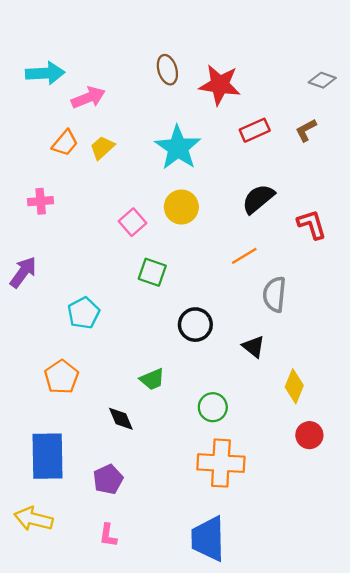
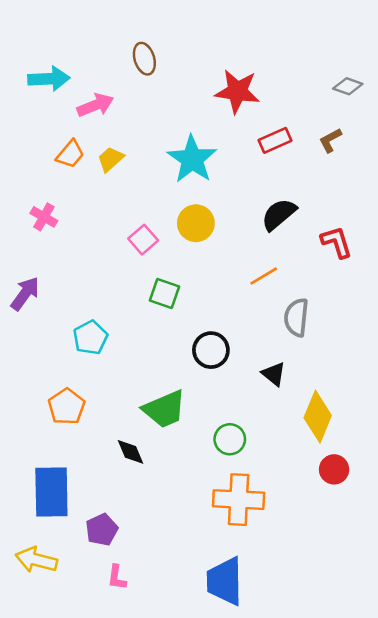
brown ellipse: (167, 70) -> (144, 59), moved
pink cross: (41, 201) -> (44, 217), turned 35
green trapezoid: (152, 379) -> (164, 409), size x1.6
yellow diamond: (294, 386) -> (318, 417), size x1.4
purple pentagon: (108, 479) -> (102, 530), moved

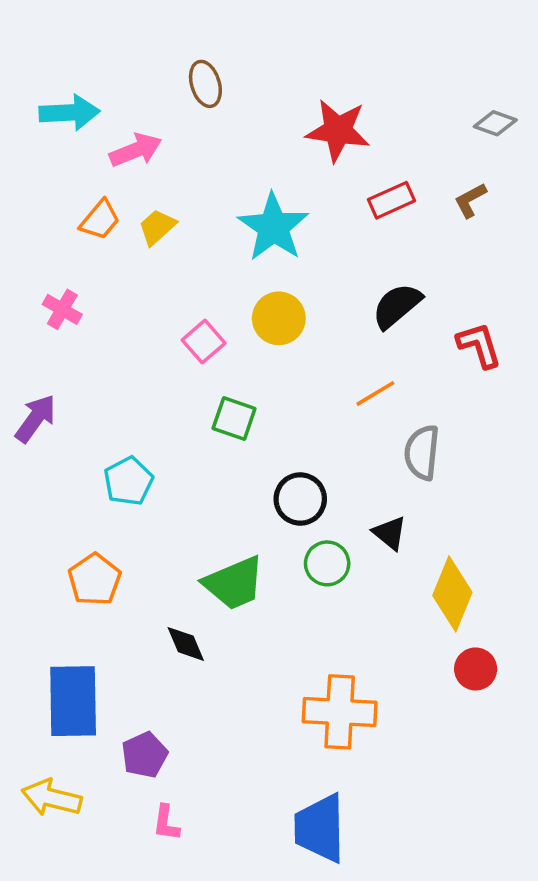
green circle: (230, 439) -> (327, 563), moved

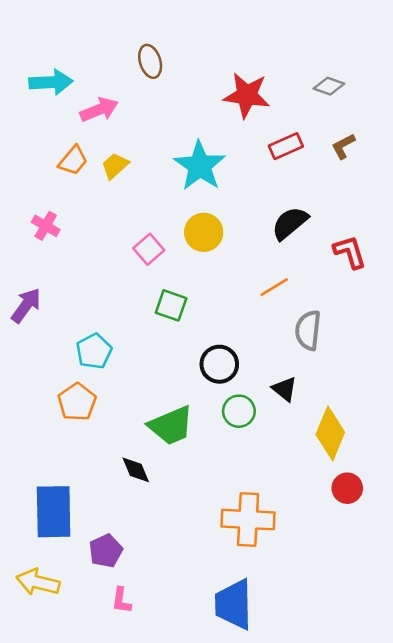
gray diamond: (495, 123) -> (329, 86), moved
orange pentagon: (95, 580) -> (77, 402), moved

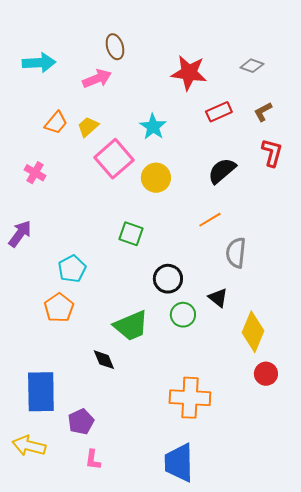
pink arrow: (99, 110) -> (97, 79), moved
cyan star: (200, 166) -> (153, 127), size x0.7
pink square: (149, 249) -> (114, 159), moved, size x1.6
red L-shape: (350, 252) -> (272, 153), moved, turned 32

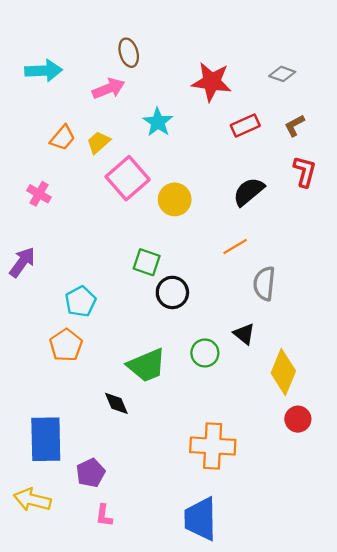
cyan star: (153, 127) -> (158, 122), moved
black circle: (168, 279) -> (172, 292), moved

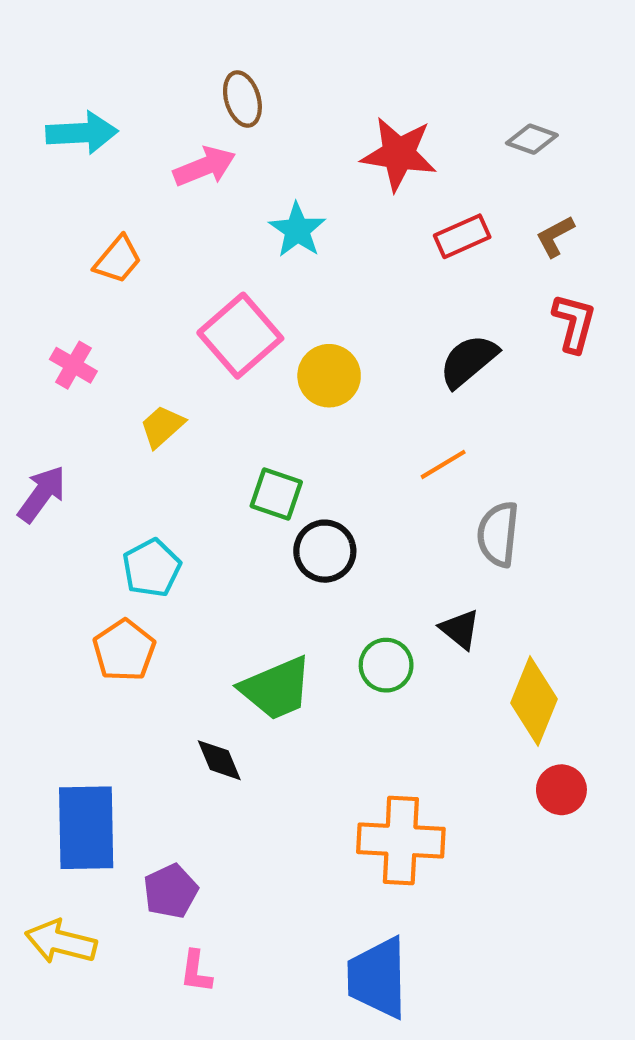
yellow trapezoid: (98, 142) -> (162, 426), moved

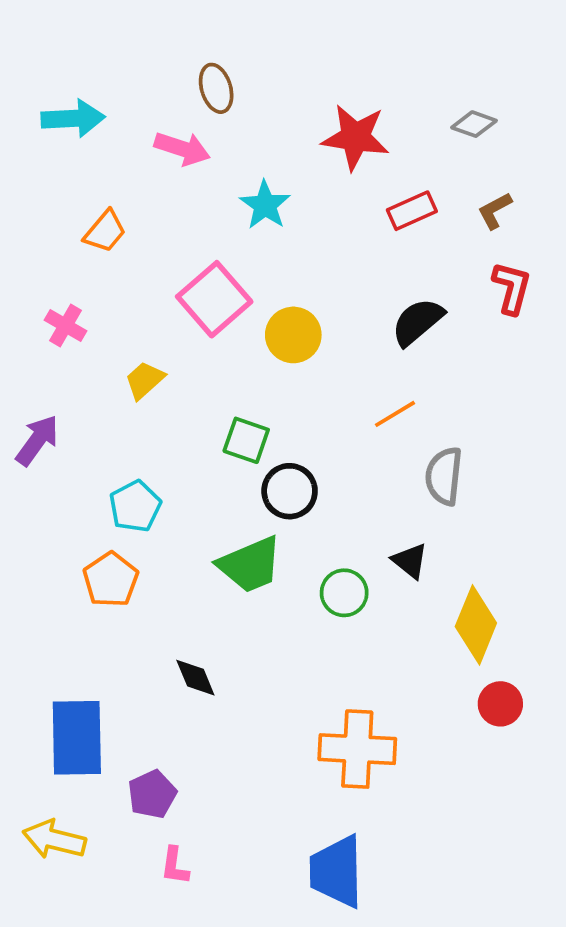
pink arrow: (204, 167) -> (182, 149), turned 40
green trapezoid: (276, 688) -> (250, 565), moved

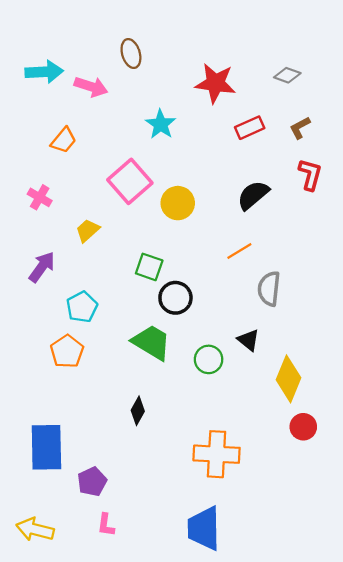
pink arrow: (182, 149) -> (91, 87), moved
purple arrow: (37, 440) -> (42, 267), moved
green trapezoid: (250, 565) -> (151, 342), turned -126
black diamond: (195, 678) -> (138, 411), moved, turned 52
yellow arrow: (54, 839) -> (35, 529), moved

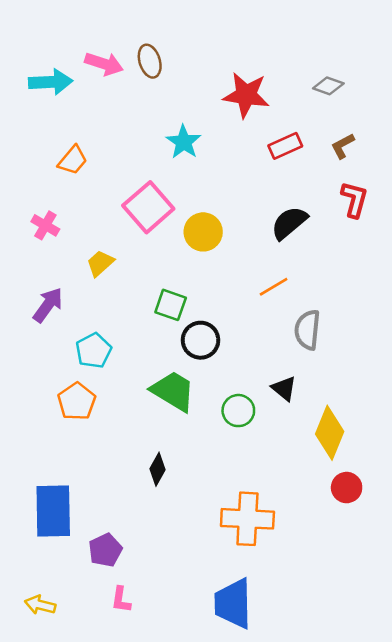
pink arrow: (91, 87) -> (104, 64), moved
yellow arrow: (35, 529) -> (40, 605), size x0.7

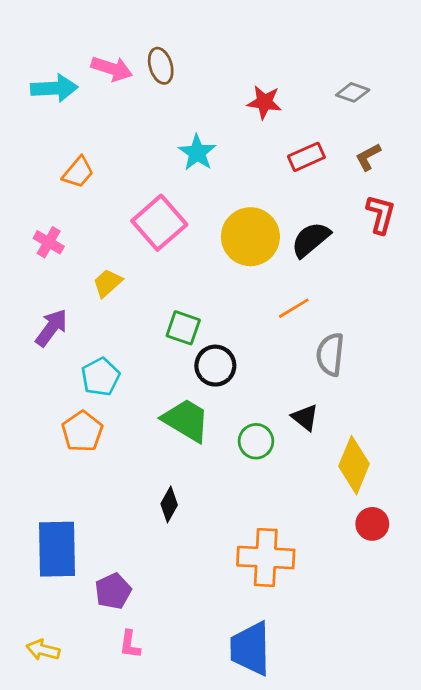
red star: (246, 95) -> (264, 102), size x0.7
yellow circle: (203, 232) -> (250, 237), moved, size x1.4

